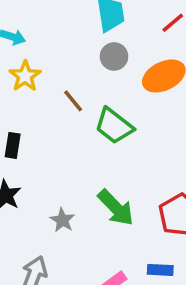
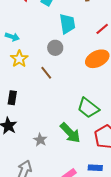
gray circle: (114, 56) -> (55, 48), moved
green trapezoid: (114, 126) -> (88, 108), moved

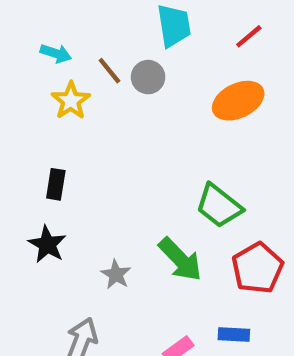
brown line: (46, 73) -> (109, 71), moved

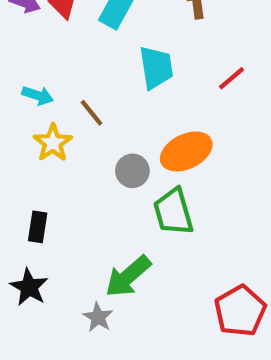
gray circle: (148, 77) -> (132, 171), moved
orange ellipse: (238, 101) -> (186, 151), moved
green trapezoid: (219, 206) -> (173, 212), moved, turned 36
green arrow: (180, 259) -> (128, 276), moved, turned 93

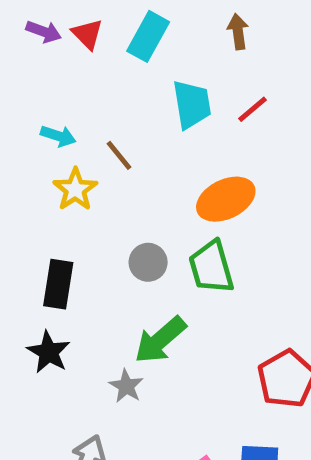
red line: (231, 78) -> (253, 109), moved
gray circle: (132, 171) -> (148, 262), moved
black rectangle: (38, 227) -> (58, 284), size x1.4

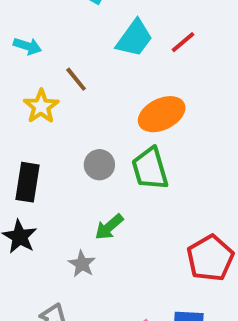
cyan trapezoid: (192, 104) -> (134, 38), turned 45
cyan arrow: (58, 136) -> (27, 46), moved
green arrow: (160, 340) -> (109, 227), size x0.7

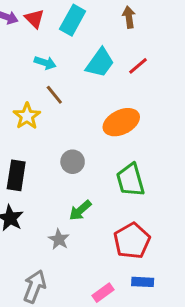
cyan arrow: (27, 46) -> (45, 63), moved
green trapezoid: (150, 169) -> (130, 180), moved
red pentagon: (210, 258) -> (132, 241), moved

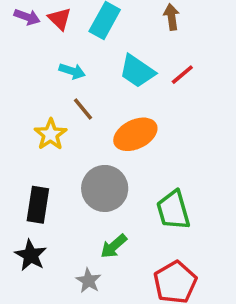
cyan trapezoid: (100, 63) -> (137, 71), turned 88
orange ellipse: (121, 122) -> (135, 134), moved
gray circle: (73, 162) -> (105, 188), size x1.6

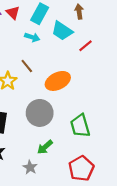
cyan arrow: (72, 71) -> (32, 37), moved
cyan trapezoid: (137, 71) -> (62, 31), moved

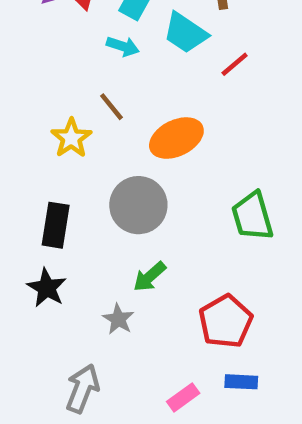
green trapezoid: (80, 126) -> (252, 216), moved

